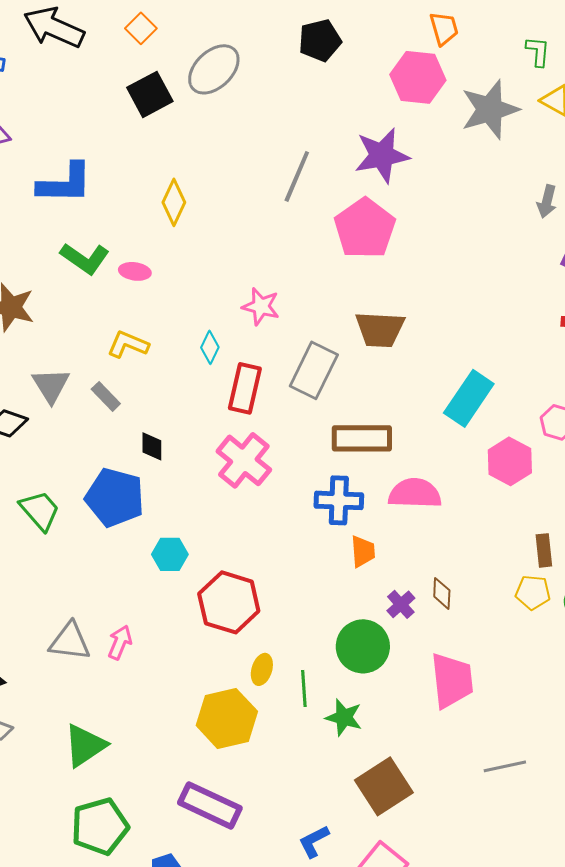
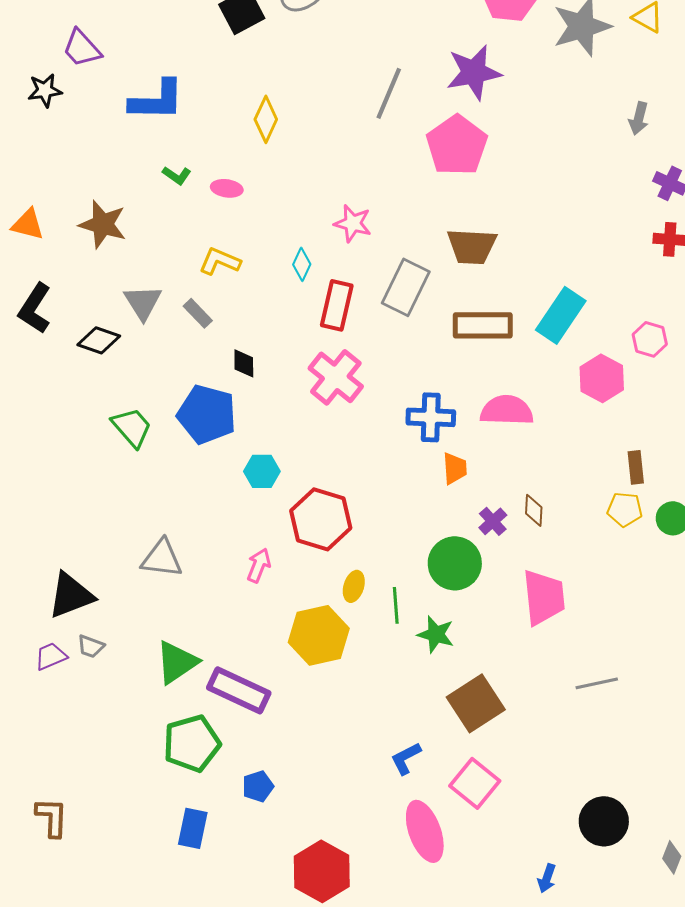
green L-shape: (85, 258) -> (177, 175), size x0.6
brown rectangle: (362, 438) -> (483, 325), moved
pink arrow: (120, 642) -> (259, 565), moved
purple rectangle: (210, 805) -> (239, 690), moved

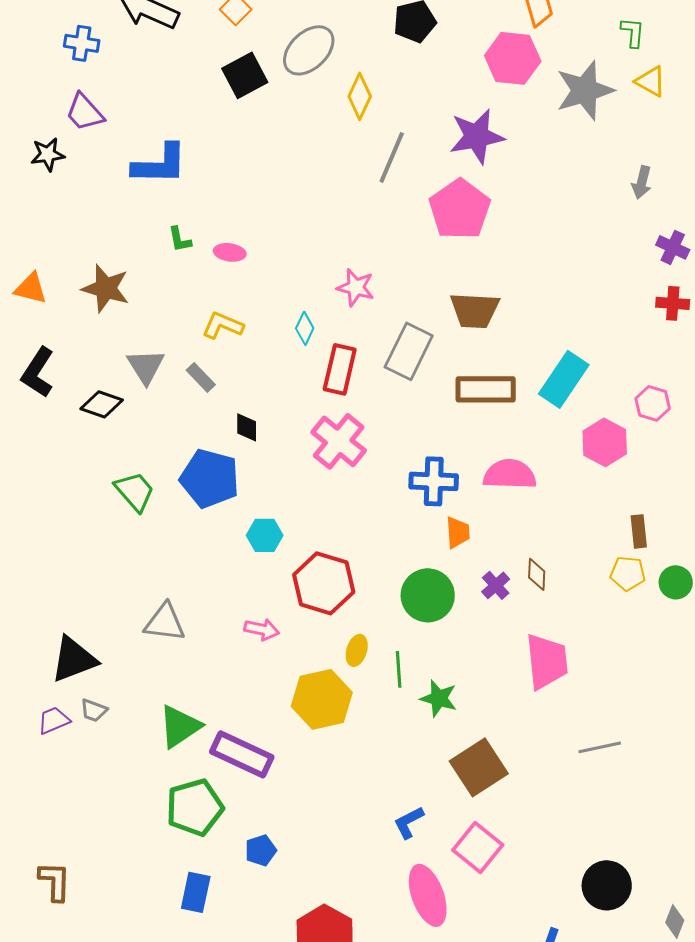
yellow diamond: (266, 119) -> (360, 96), moved
green L-shape: (177, 175) -> (180, 239), turned 44
green circle: (455, 563) -> (428, 595), moved
pink arrow: (259, 565) -> (262, 629), turned 80

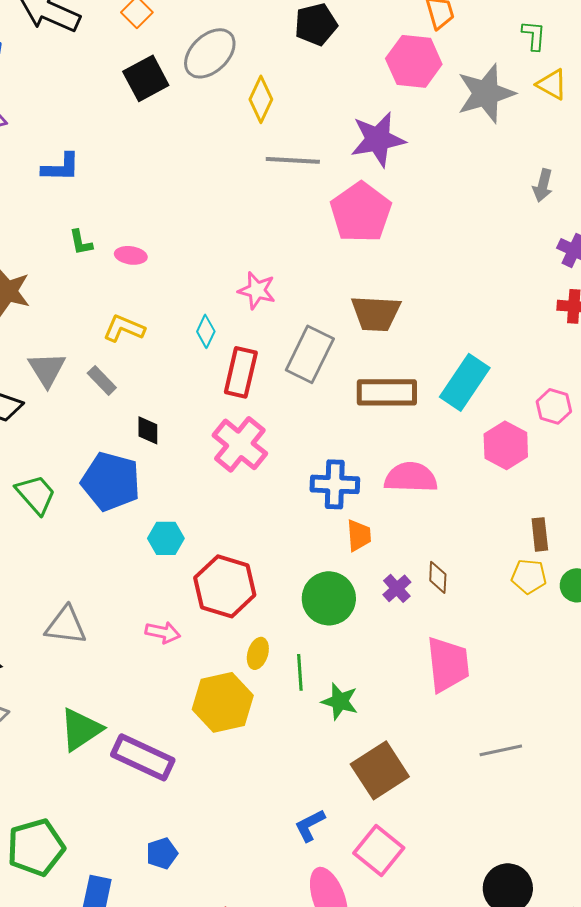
gray line: (392, 157) -> (293, 160), turned 70
blue L-shape: (160, 164) -> (61, 167), size x0.7
green pentagon: (195, 807) -> (36, 847), moved

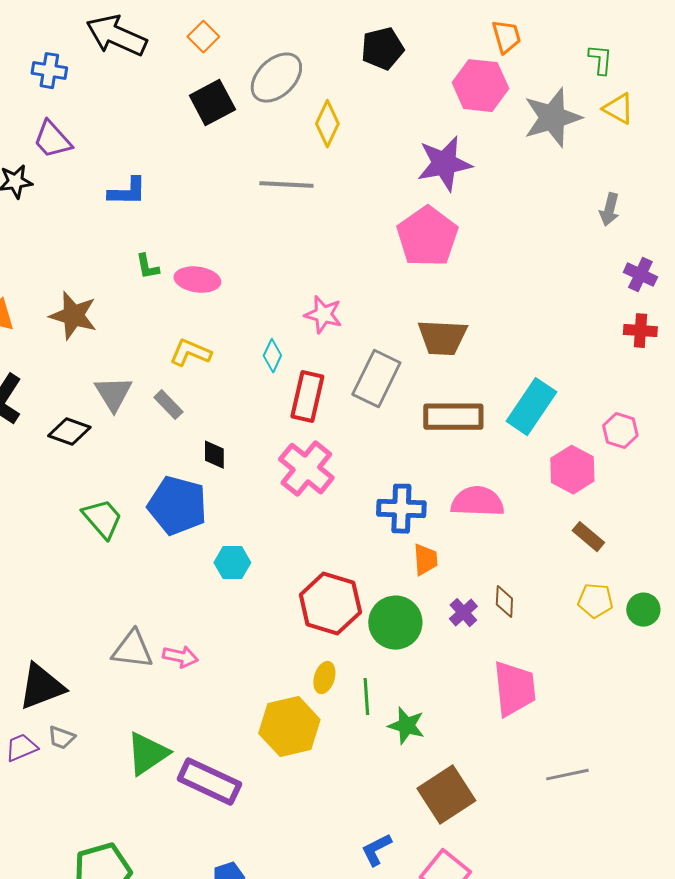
gray line: (293, 160) -> (286, 185), moved
pink ellipse: (131, 255) -> (197, 280), size x1.4
brown rectangle: (540, 534) -> (588, 537), moved, turned -44
red hexagon: (225, 586) -> (330, 604), moved
pink arrow: (163, 632) -> (180, 657), moved

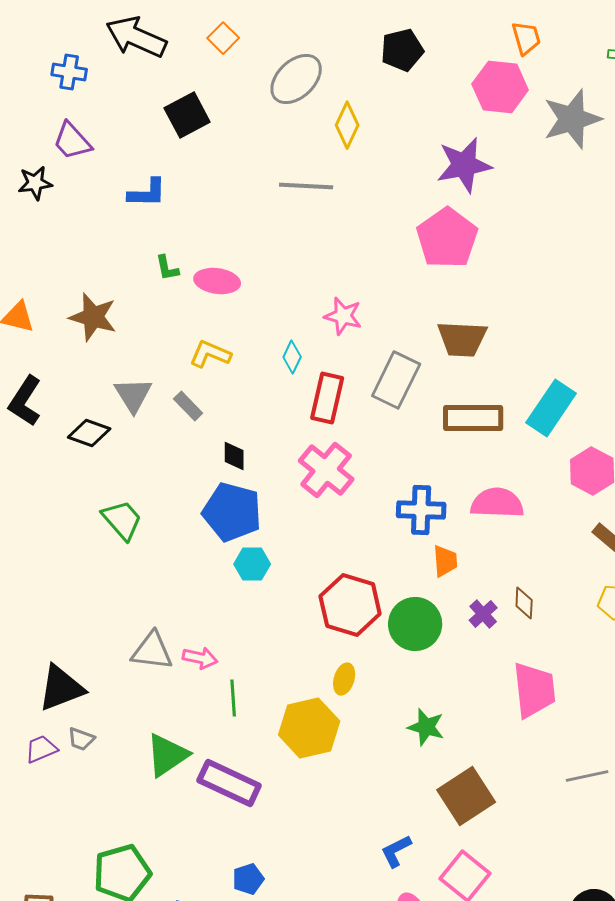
black square: (212, 103) -> (187, 115), moved
blue pentagon: (177, 506) -> (232, 512), moved
green line: (366, 697) -> (233, 698), moved

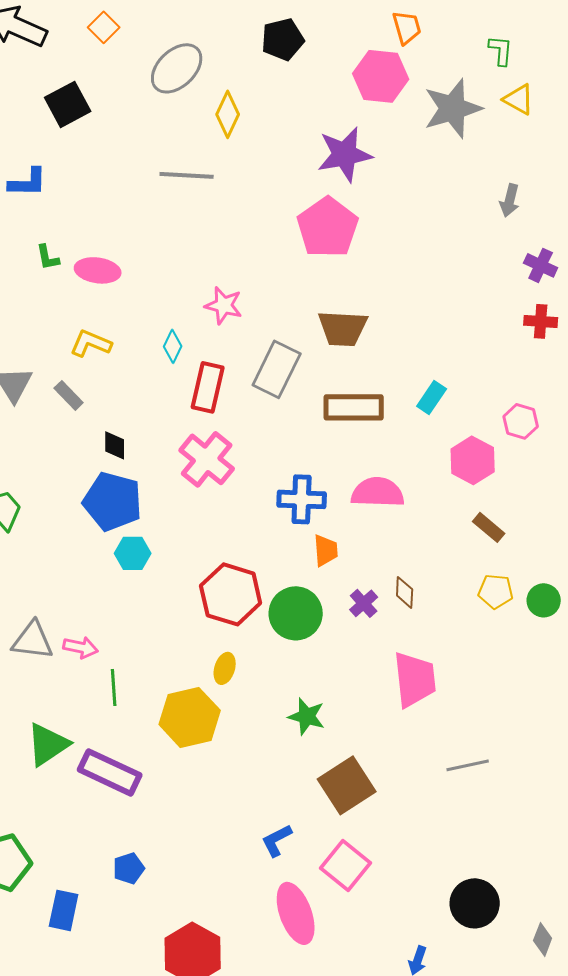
cyan rectangle: (551, 408) -> (432, 397), size x0.6

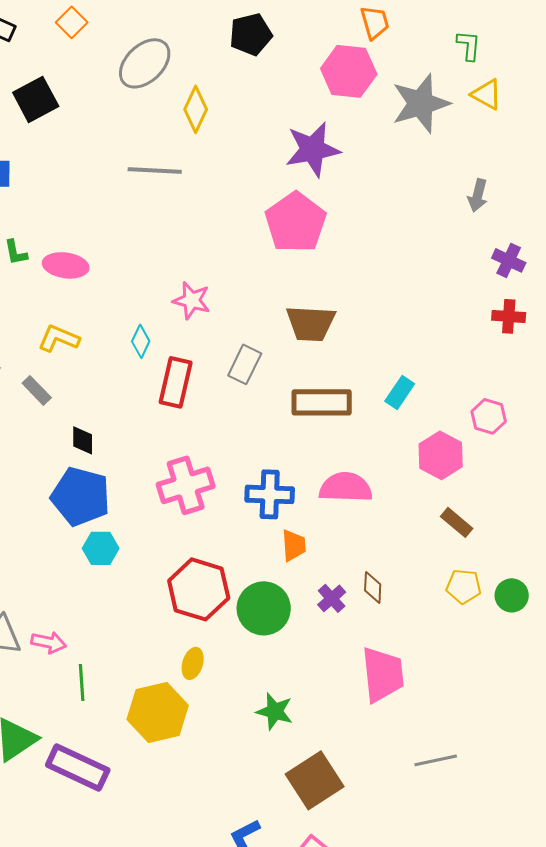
gray rectangle: (277, 369) -> (245, 364), size x0.7
pink cross: (207, 459) -> (186, 485), moved, turned 34

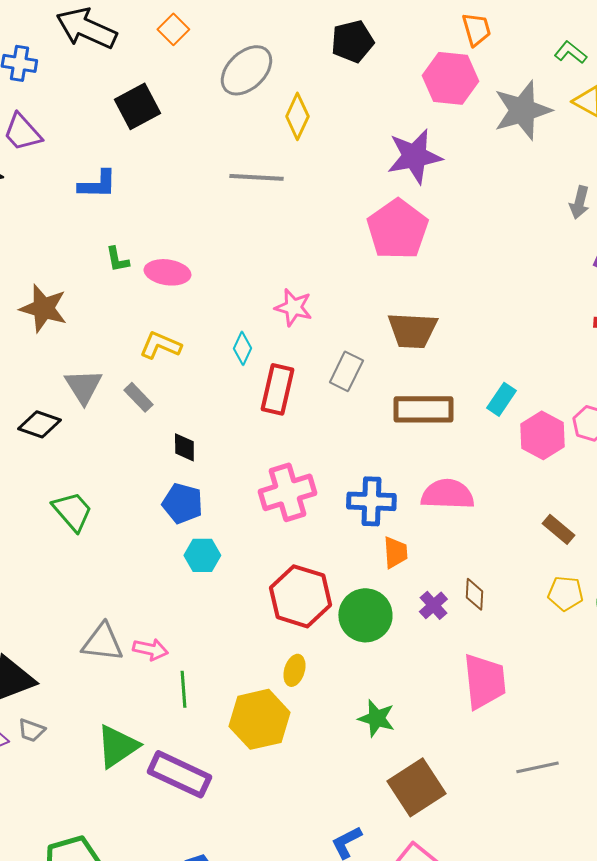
green L-shape: (469, 45) -> (570, 52), turned -56
pink hexagon: (441, 455) -> (542, 435), moved
blue pentagon: (81, 496) -> (182, 503), size x0.7

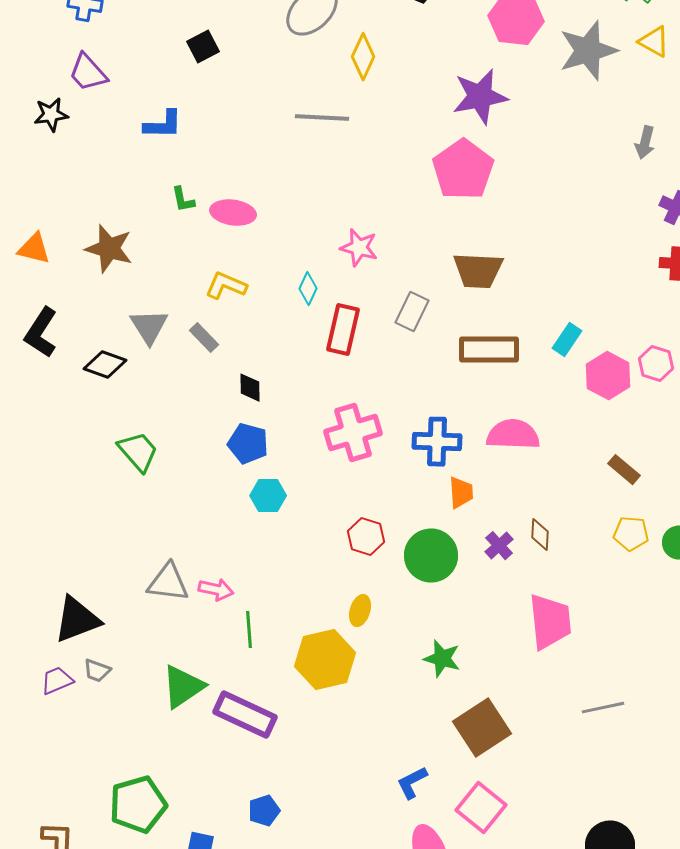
black square: (137, 106) -> (203, 47), size x0.7
red hexagon: (300, 596) -> (366, 537), size x0.6

